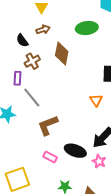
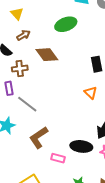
brown diamond: (62, 54) -> (47, 55), turned -35
brown cross: (32, 61) -> (20, 69), turned 35
brown L-shape: (48, 125) -> (39, 137), moved

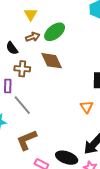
green ellipse: (66, 24) -> (55, 32), moved, turned -30

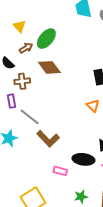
brown L-shape: (27, 140) -> (48, 139), moved, turned -100

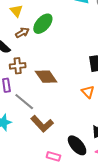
brown diamond: (49, 67) -> (46, 77), moved
black ellipse: (83, 159) -> (77, 145), turned 40

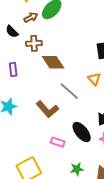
brown cross: (18, 66) -> (34, 43), moved
gray line: (24, 102) -> (69, 91), moved

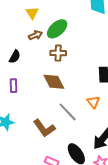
black semicircle: (12, 32) -> (15, 57), moved, turned -112
brown cross: (34, 43) -> (58, 53), moved

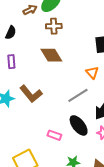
gray line: (68, 112) -> (78, 95), moved, turned -75
brown L-shape: (44, 128) -> (31, 94), moved

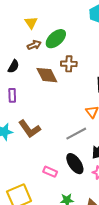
brown cross: (54, 26) -> (69, 64), moved
brown diamond: (51, 55) -> (47, 75), moved

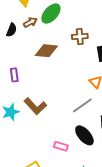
brown cross: (69, 64) -> (80, 36), moved
black semicircle: (13, 66) -> (12, 30), moved
brown diamond: (47, 75) -> (46, 51), turned -50

